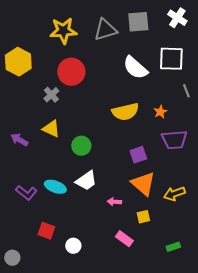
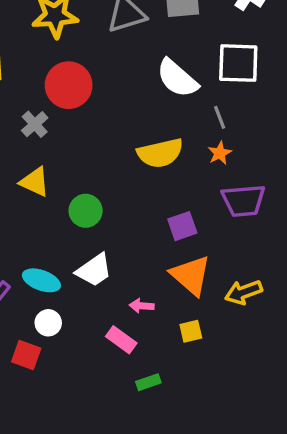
gray line: (186, 91) -> (220, 117), moved
pink rectangle: (124, 239) -> (121, 340), moved
white circle: (73, 246) -> (48, 323), moved
green rectangle: (173, 247) -> (148, 382), moved

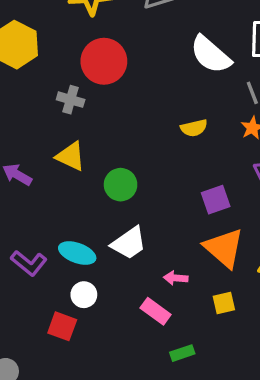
gray cross: (35, 124) -> (71, 100), turned -32
yellow semicircle: (160, 153) -> (194, 128), size x0.6

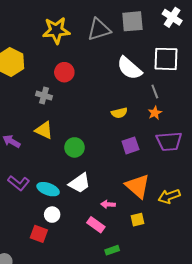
red circle: (104, 61) -> (64, 72), size x0.7
purple square: (216, 200) -> (130, 145), moved
purple L-shape: (29, 263) -> (19, 183), moved

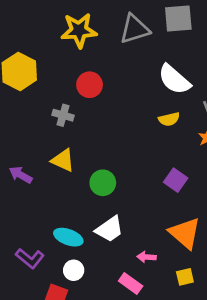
yellow semicircle: (119, 113) -> (169, 119), moved
purple square: (130, 145) -> (176, 180), turned -36
purple L-shape: (19, 183) -> (30, 258), moved

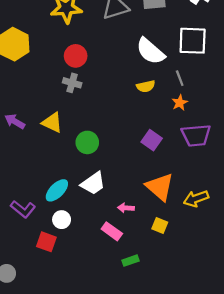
gray cross: (63, 115) -> (72, 83), moved
purple arrow: (21, 175) -> (15, 121), moved
cyan ellipse: (68, 237) -> (57, 190), turned -65
yellow square: (185, 277) -> (160, 225), turned 35

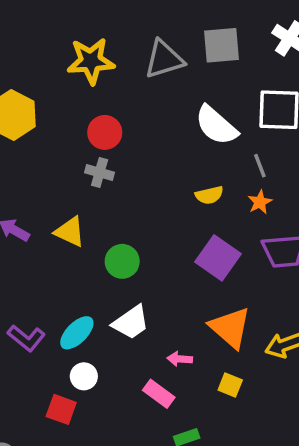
yellow semicircle: (146, 86) -> (209, 195), moved
purple square: (152, 140) -> (218, 258), size x1.4
purple L-shape: (23, 209) -> (26, 338), moved

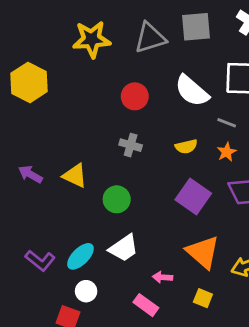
red circle: (105, 132) -> (135, 96), moved
gray line: (260, 166) -> (227, 123), turned -48
gray cross: (100, 172) -> (131, 145), moved

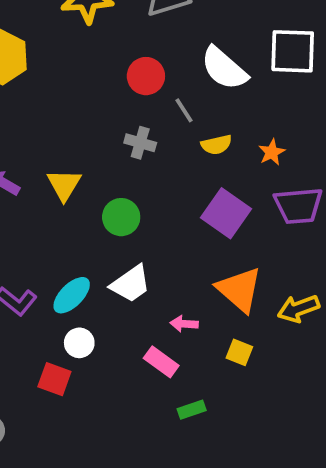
gray line: (227, 123) -> (184, 110), moved, turned 36
yellow triangle: (75, 176) -> (64, 185), turned 36

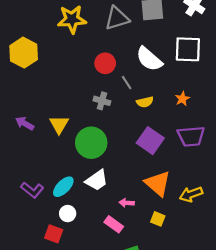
orange star: (272, 152) -> (182, 99), moved
green circle: (121, 217) -> (91, 143), size x1.5

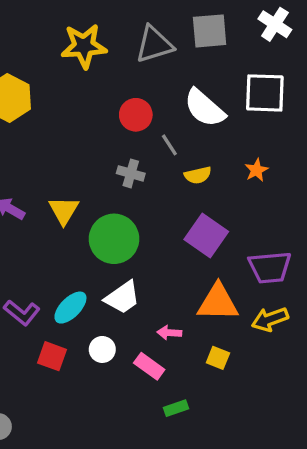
purple trapezoid: (191, 136) -> (270, 267), moved
orange triangle: (158, 183) -> (218, 303), turned -40
white circle: (68, 214) -> (102, 349), moved
red square: (54, 234) -> (52, 356), moved

